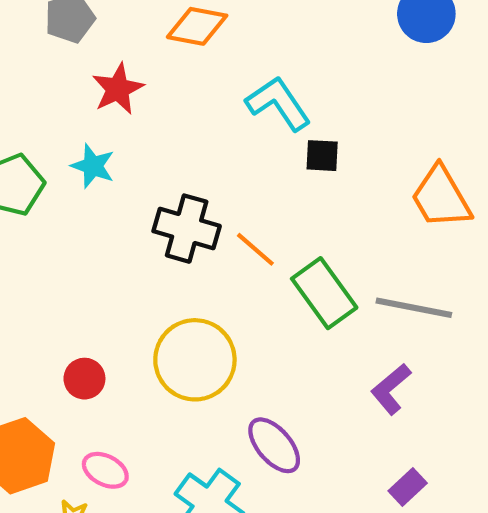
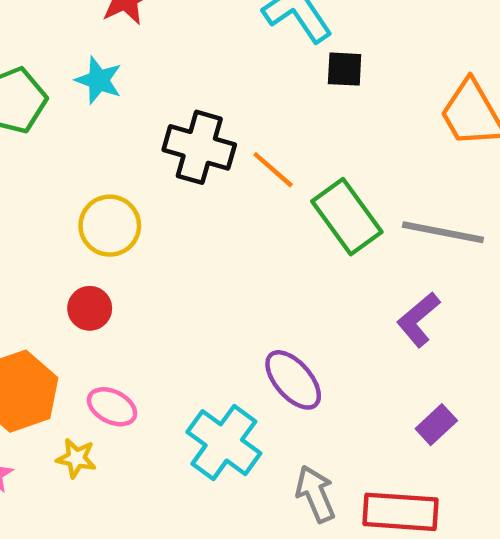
yellow circle: (195, 360) -> (110, 226), moved, size x0.7

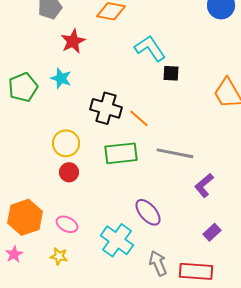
green rectangle: (347, 217) -> (121, 153), moved, turned -60
gray line: (443, 232) -> (175, 153), moved
red circle: (90, 308) -> (69, 172), moved
yellow star: (76, 458) -> (59, 256), moved

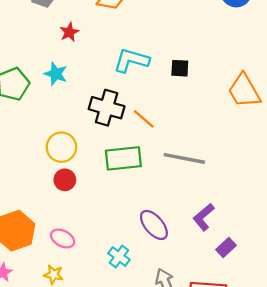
red star: (73, 41) -> (69, 32), size x0.7
cyan L-shape: (150, 48) -> (131, 60), moved, turned -40
purple L-shape: (204, 185) -> (204, 217), moved
cyan cross: (117, 240) -> (119, 257), size x0.6

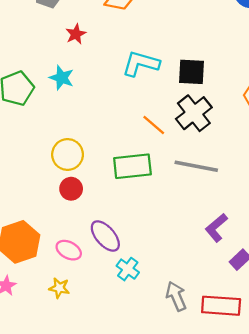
black square: (180, 68) -> (192, 72), size x1.4
black cross: (107, 108) -> (194, 113), moved, turned 36
purple ellipse: (154, 225) -> (105, 236), moved

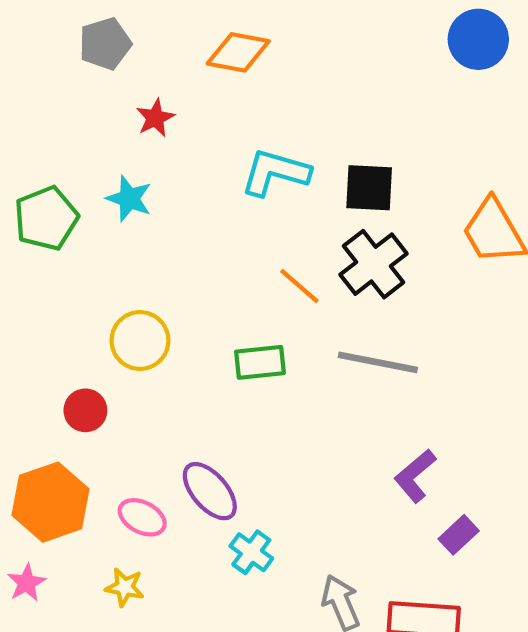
green rectangle: (132, 166) -> (260, 362), size x0.7
red circle: (71, 189) -> (85, 410), moved

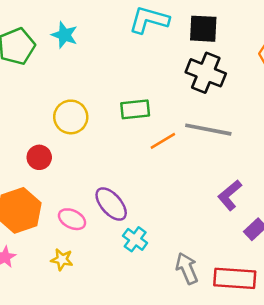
black cross: (374, 264) -> (206, 73), turned -30
orange line: (299, 286) -> (163, 141), moved, turned -72
green rectangle: (260, 362) -> (135, 109), moved

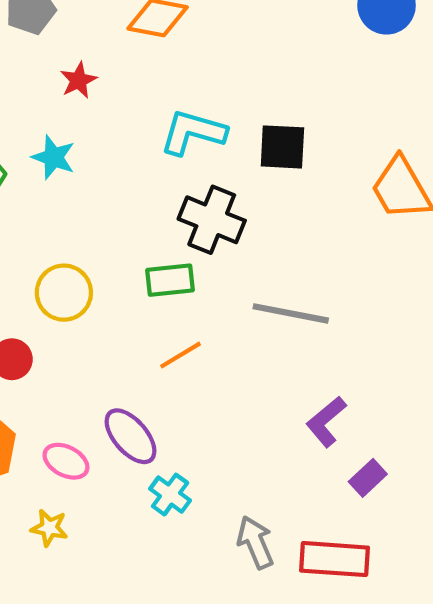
black cross: (206, 73) -> (212, 220), moved
orange line: (163, 141) -> (180, 355), moved

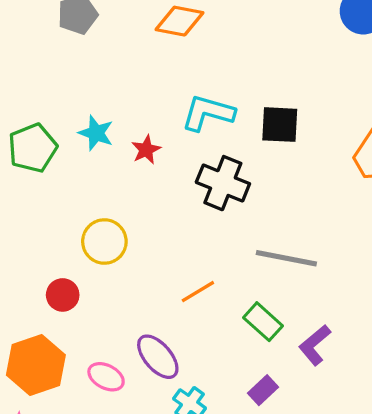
red star: (78, 80) -> (146, 150), moved
green rectangle: (170, 280) -> (263, 322), moved, turned 48
purple rectangle: (368, 478) -> (263, 390), moved

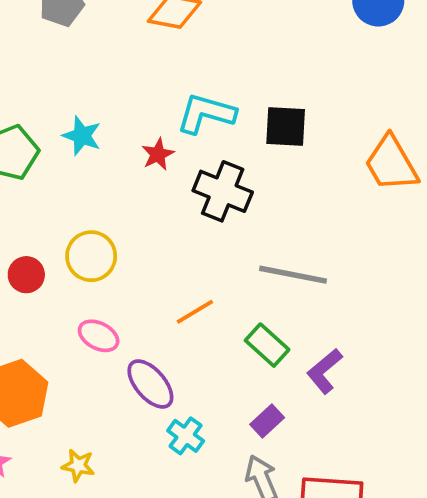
red star: (146, 150) -> (158, 154), moved
red circle: (63, 295) -> (26, 275), moved
pink ellipse: (106, 377) -> (99, 336), moved

